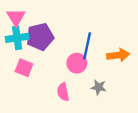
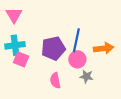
purple pentagon: (40, 37) -> (53, 48), moved
cyan cross: (17, 38) -> (15, 45), moved
pink circle: (77, 63) -> (77, 59), moved

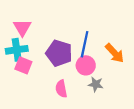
pink triangle: (14, 15) -> (22, 28), moved
purple pentagon: (53, 48) -> (59, 53), turned 30
orange arrow: (104, 48) -> (115, 53), turned 54

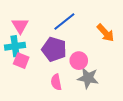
blue line: (85, 44) -> (64, 22), moved, turned 40
orange arrow: (115, 53) -> (105, 33), moved
gray star: (96, 84) -> (88, 78), size x1.5

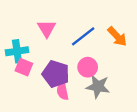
blue line: (64, 22) -> (83, 36), moved
pink triangle: (20, 26) -> (47, 28), moved
purple pentagon: (54, 49) -> (56, 74), moved

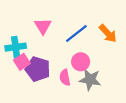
pink square: (24, 67) -> (22, 62), turned 35
purple pentagon: (56, 74) -> (38, 69), moved
pink semicircle: (63, 91) -> (65, 78), moved

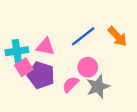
pink triangle: (43, 26) -> (45, 47), moved, turned -48
pink semicircle: (65, 78) -> (71, 84), turned 56
gray star: (90, 80) -> (98, 87), turned -30

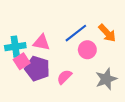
pink circle: (88, 67) -> (87, 50), moved
gray star: (98, 87) -> (106, 79), moved

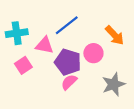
blue line: (76, 33) -> (67, 25), moved
cyan cross: (15, 47) -> (17, 33), moved
purple pentagon: (37, 69) -> (68, 62), moved

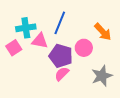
blue line: (67, 25) -> (60, 23), turned -30
cyan cross: (17, 33) -> (26, 28), moved
pink square: (23, 65) -> (14, 48), moved

